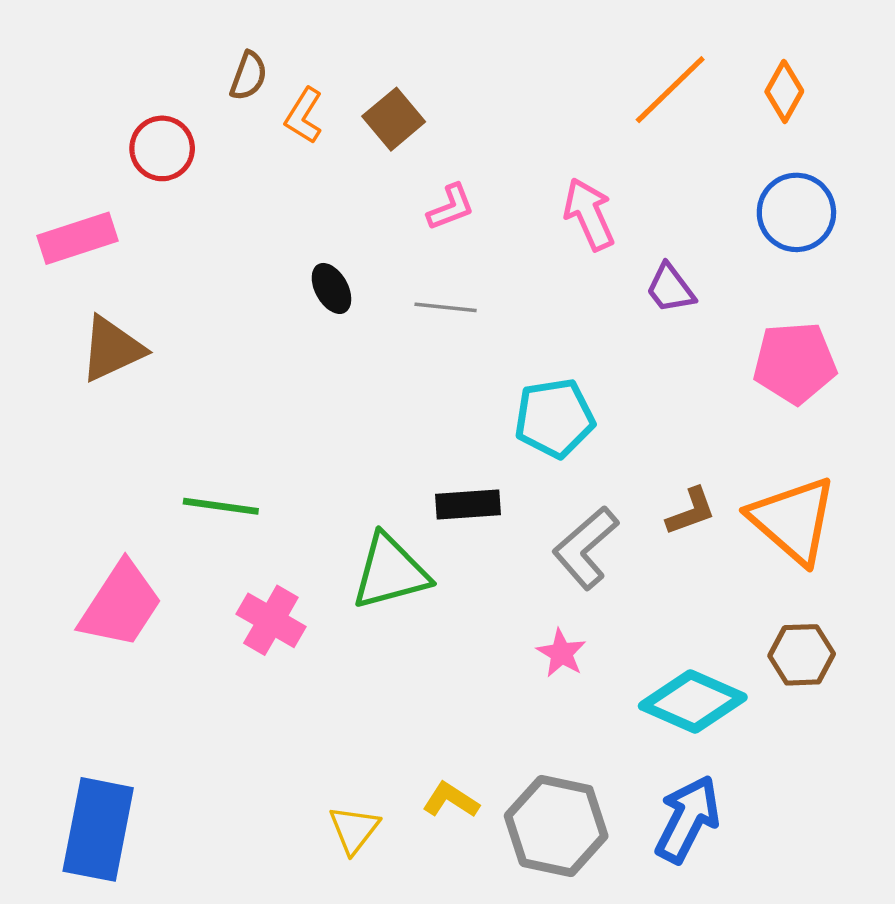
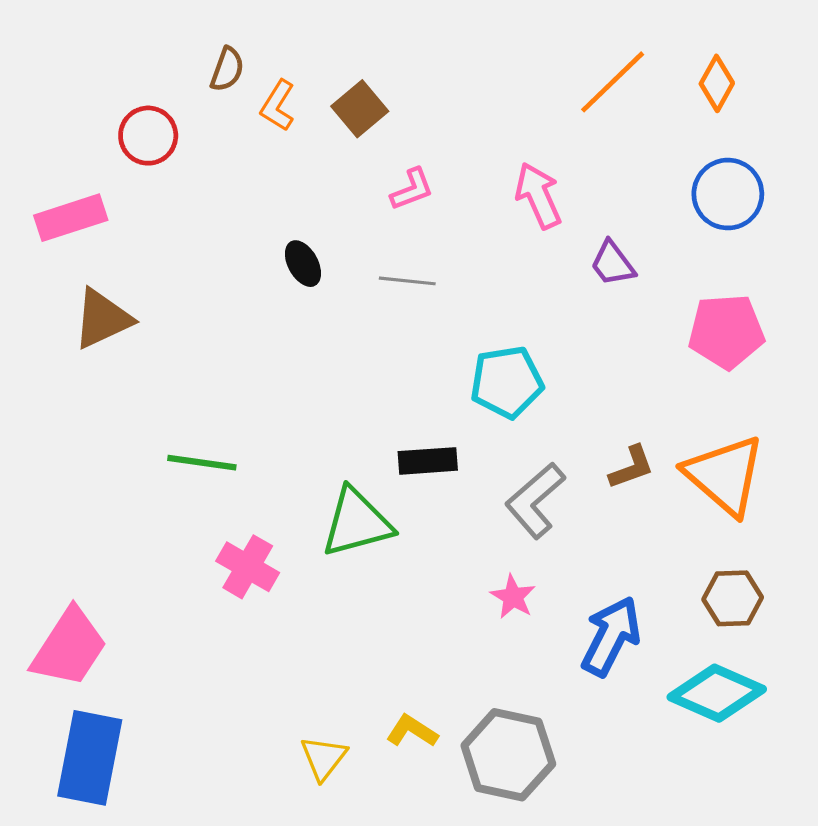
pink trapezoid: (121, 605) -> (69, 647), moved
cyan diamond: (693, 702) -> (717, 693), moved
blue arrow: (688, 819) -> (611, 636), moved

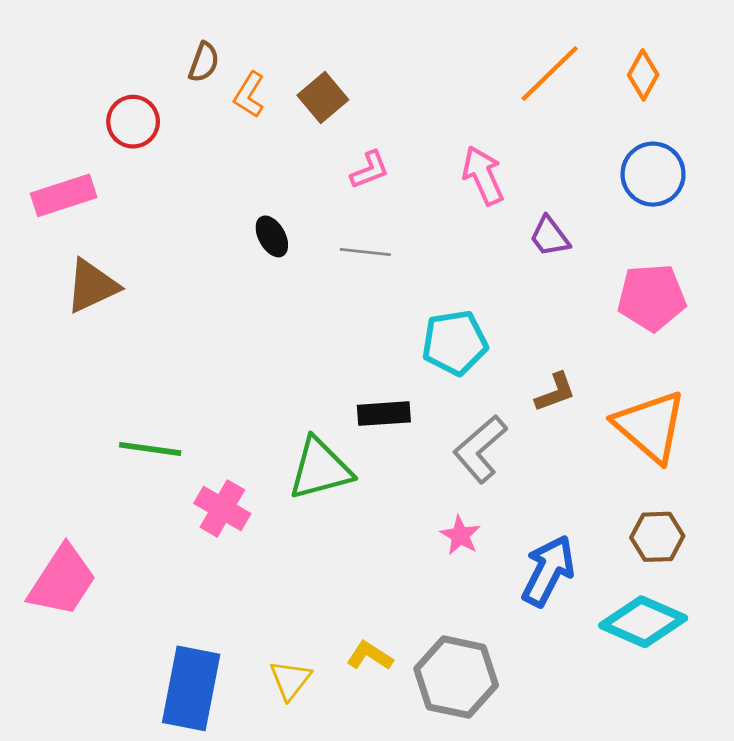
green line: (202, 463) -> (150, 449), moved
brown L-shape: (632, 467) -> (555, 392), moved
blue rectangle: (90, 758) -> (191, 688), moved

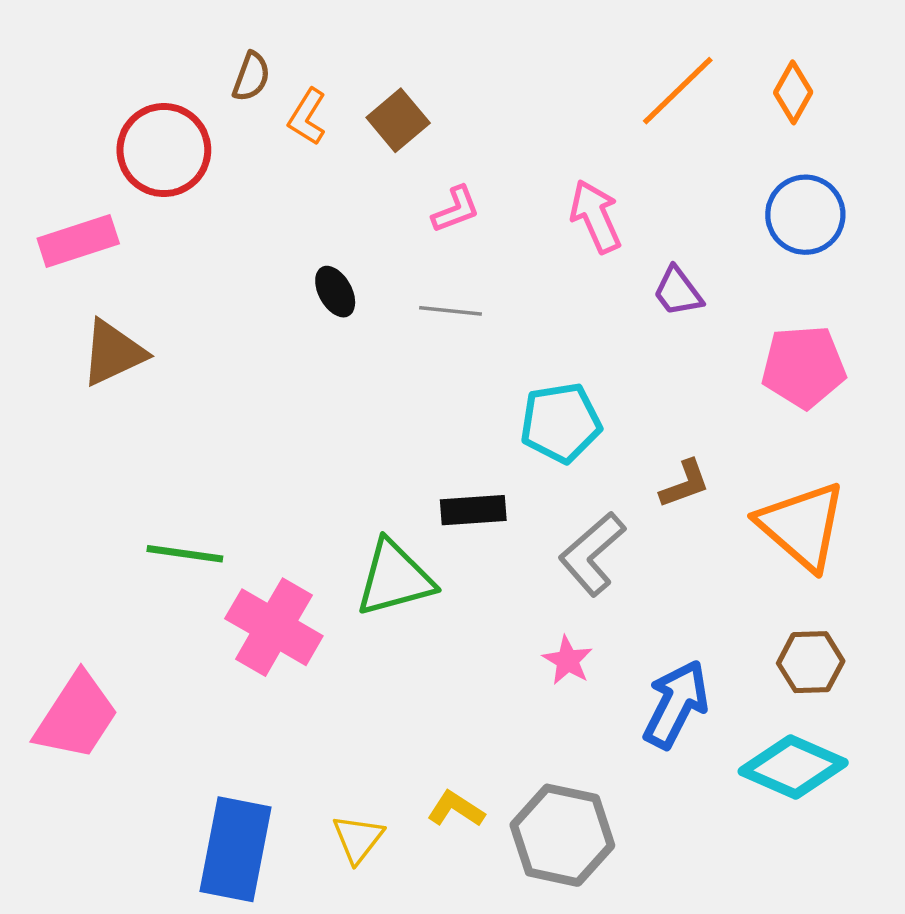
red circle: (133, 122) -> (164, 150), size x1.4
pink cross: (222, 508) -> (274, 627), size x1.4

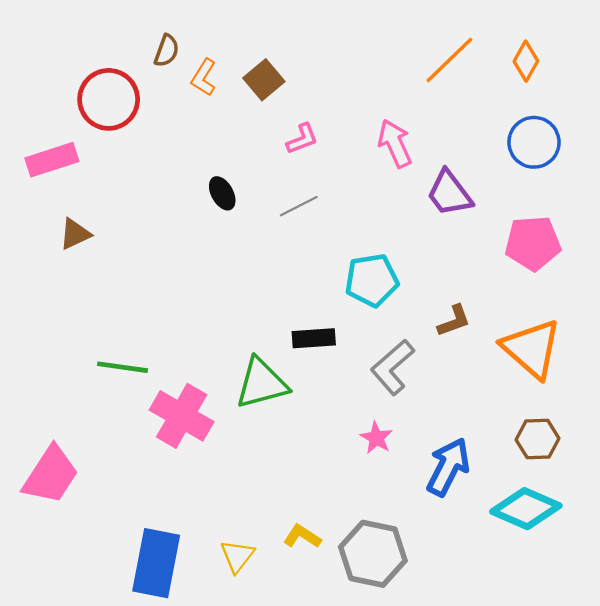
purple trapezoid: (678, 292) -> (449, 193), size x1.4
gray line: (451, 311) -> (299, 206), turned -33
brown triangle: (113, 353) -> (75, 234), size x0.7

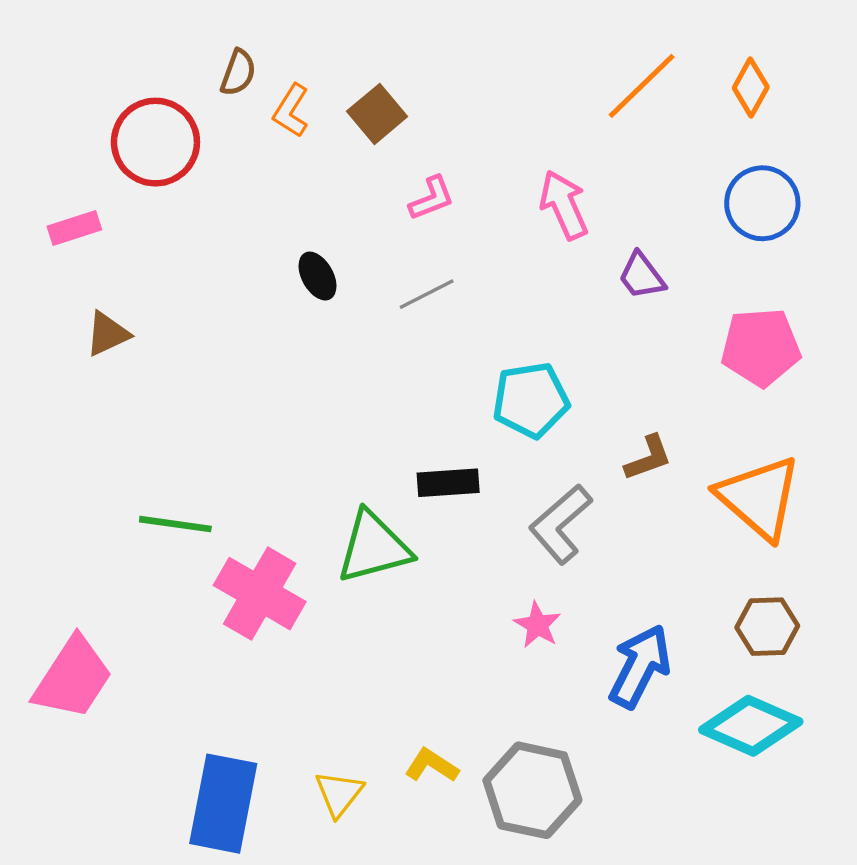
pink rectangle: (52, 160) -> (74, 228), size x0.7
purple trapezoid: (449, 193) -> (642, 276), size x0.7

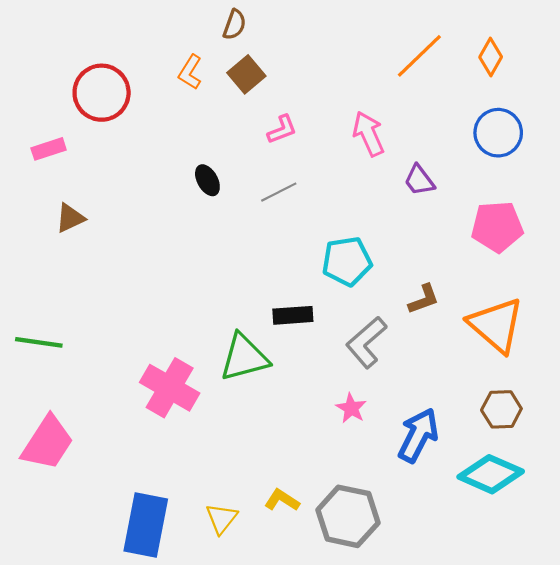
brown semicircle: (238, 73) -> (234, 25), moved
green line: (175, 524) -> (39, 342), moved

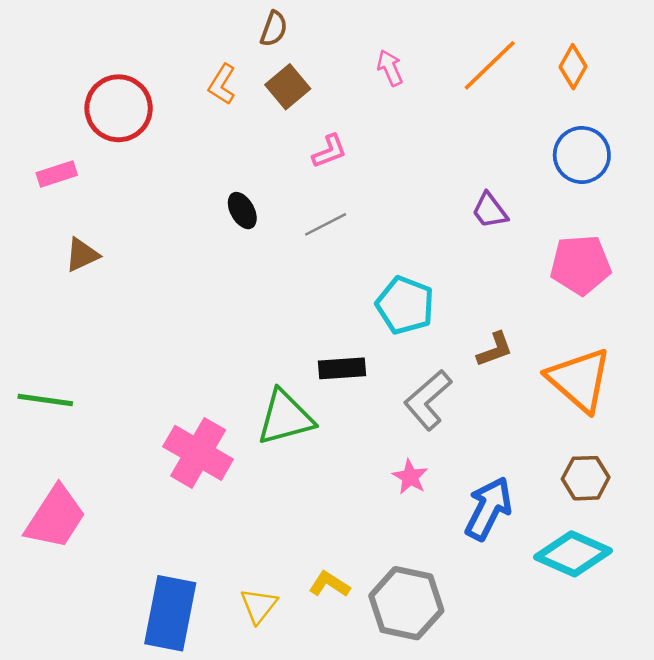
pink arrow: (368, 134) -> (390, 68), moved, size x0.7
cyan pentagon: (347, 261) -> (405, 305), turned 30

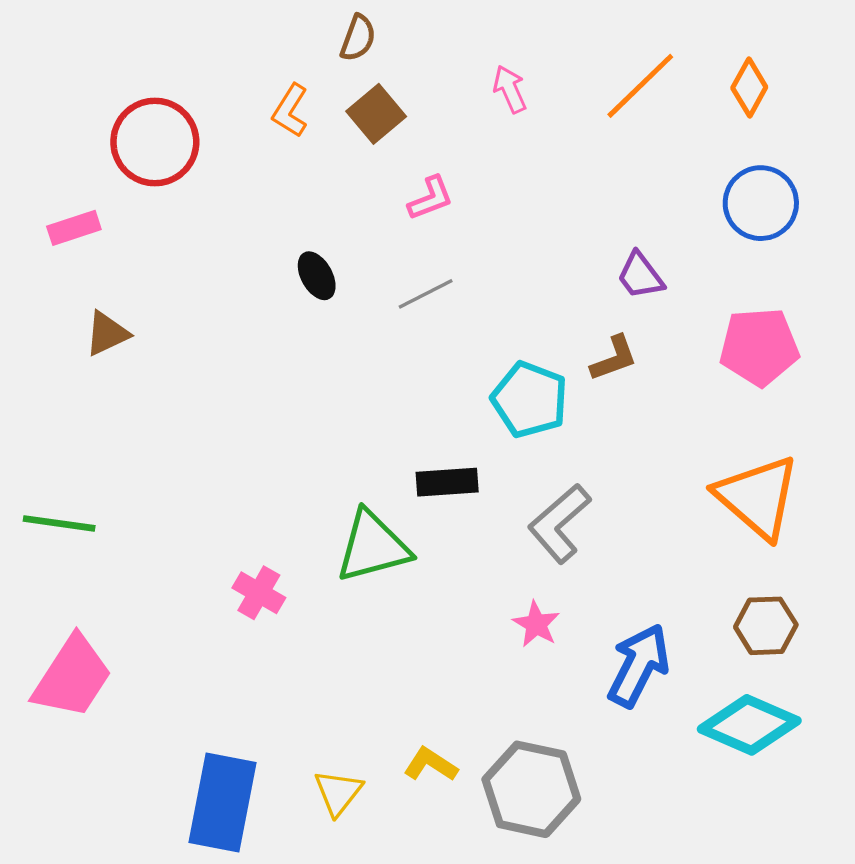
brown L-shape: (495, 349) -> (614, 358), moved
pink cross: (198, 453) -> (259, 593), size x0.6

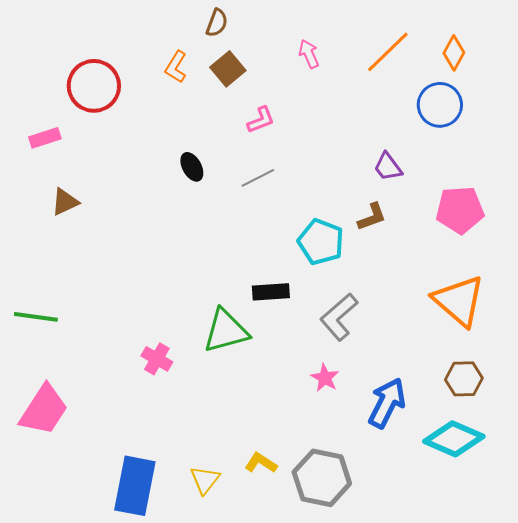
blue circle: (761, 203) -> (440, 105), moved

